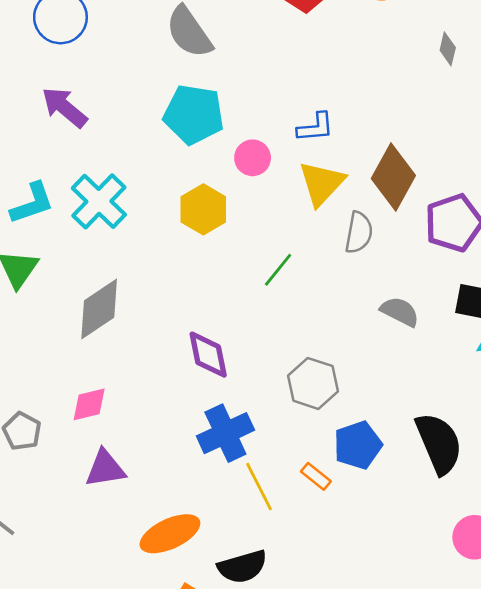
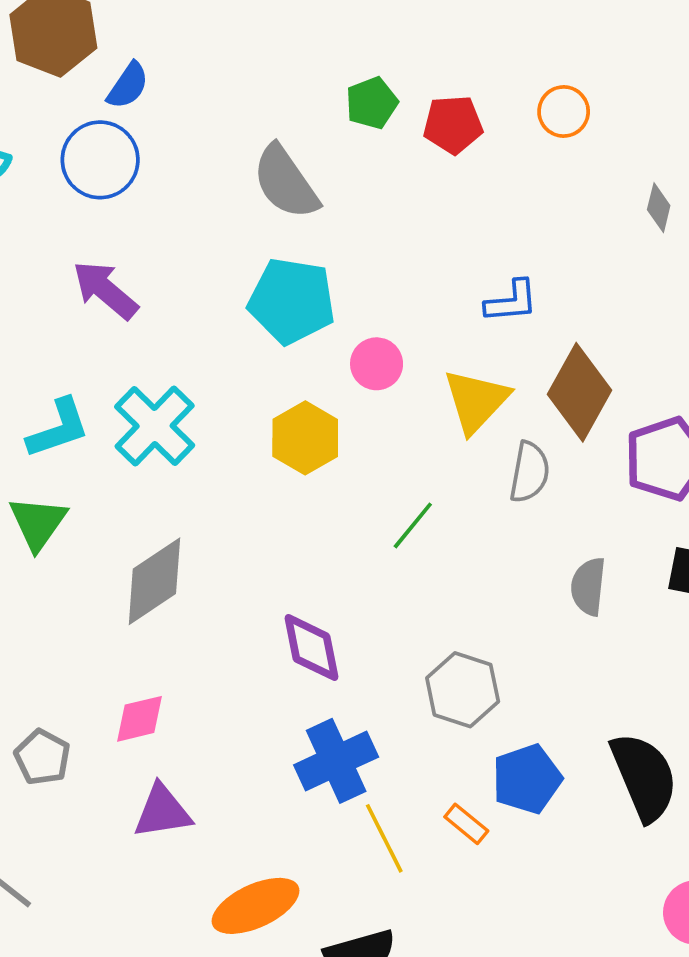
blue L-shape: (315, 127) -> (511, 301), moved
gray semicircle: (400, 312) -> (588, 586), turned -111

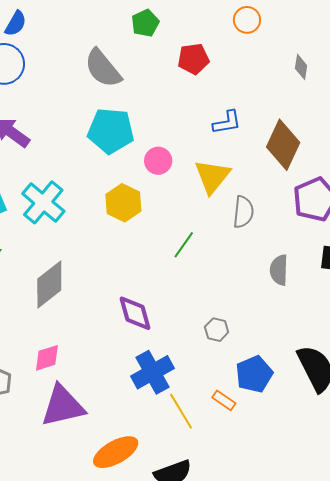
red pentagon: (453, 125) -> (193, 59), moved
brown diamond: (580, 392) -> (283, 145), moved
gray hexagon: (463, 690) -> (217, 330), size x0.6
purple triangle: (162, 812) -> (63, 406), size x1.4

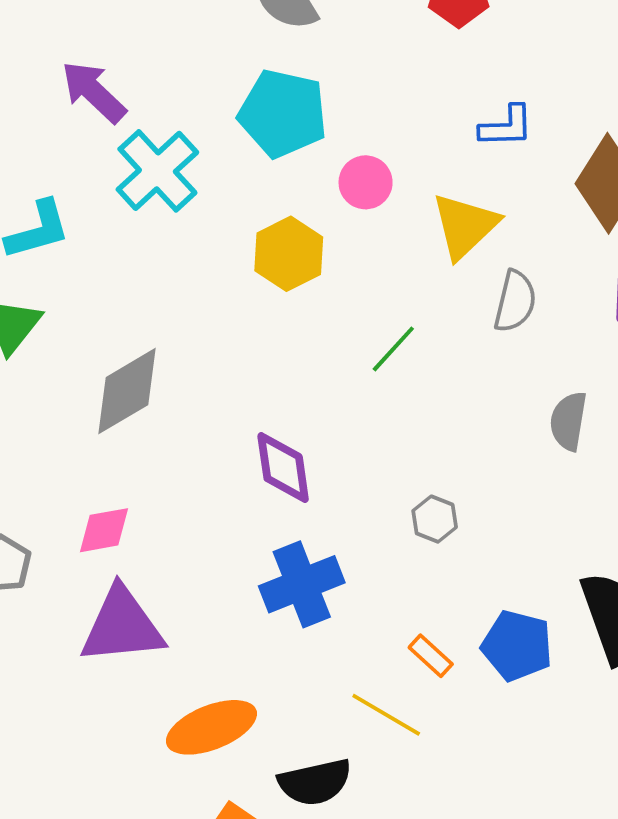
cyan cross: (43, 202) -> (157, 171), moved
blue pentagon: (254, 374) -> (517, 646), moved, turned 30
yellow line: (181, 411) -> (386, 715), moved, turned -36

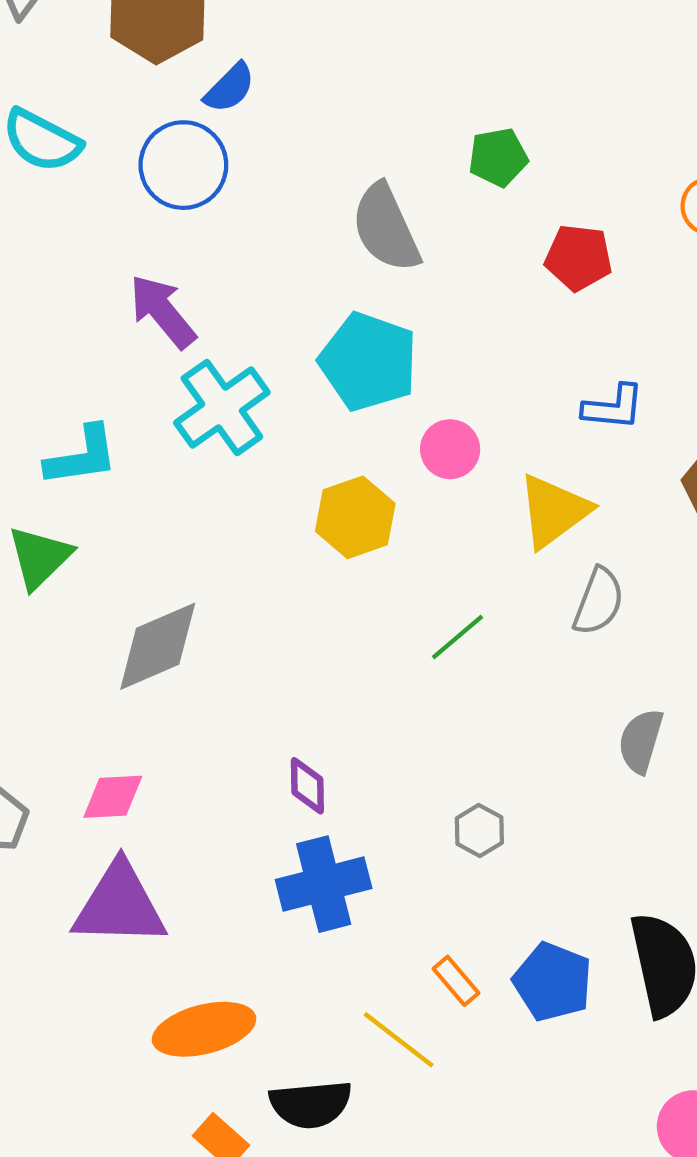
purple diamond: (283, 468) -> (307, 786), moved, size x0.7

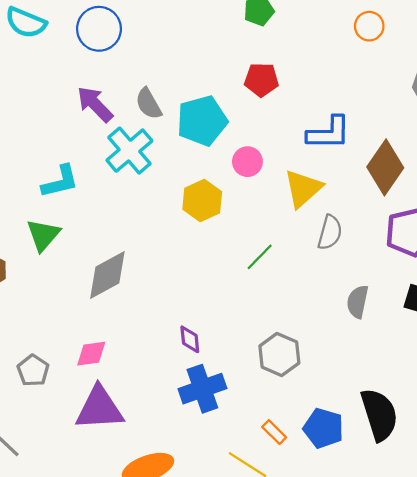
gray semicircle: (386, 228) -> (149, 104), moved, size x0.7
red pentagon: (579, 258) -> (261, 80), moved
cyan pentagon: (368, 362) -> (202, 121), turned -30
blue L-shape: (613, 407) -> (329, 133), size x1.4
gray hexagon: (479, 831) -> (279, 354), size x1.6

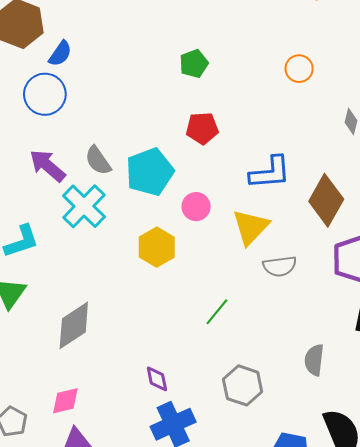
gray semicircle: (330, 232) -> (280, 266), turned 72
green line: (260, 257) -> (217, 312), moved
gray semicircle: (358, 302) -> (314, 360), moved

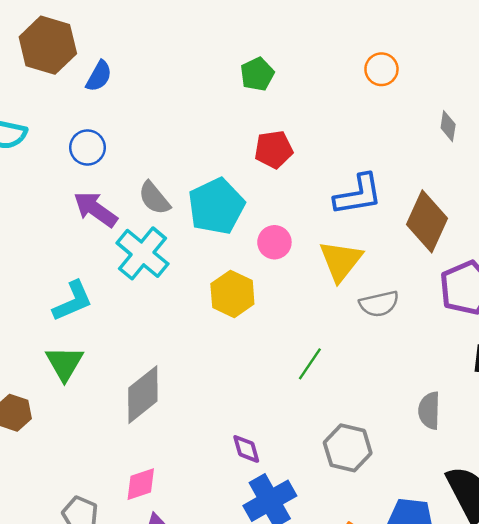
blue circle: (45, 94) -> (87, 147), moved, size x0.7

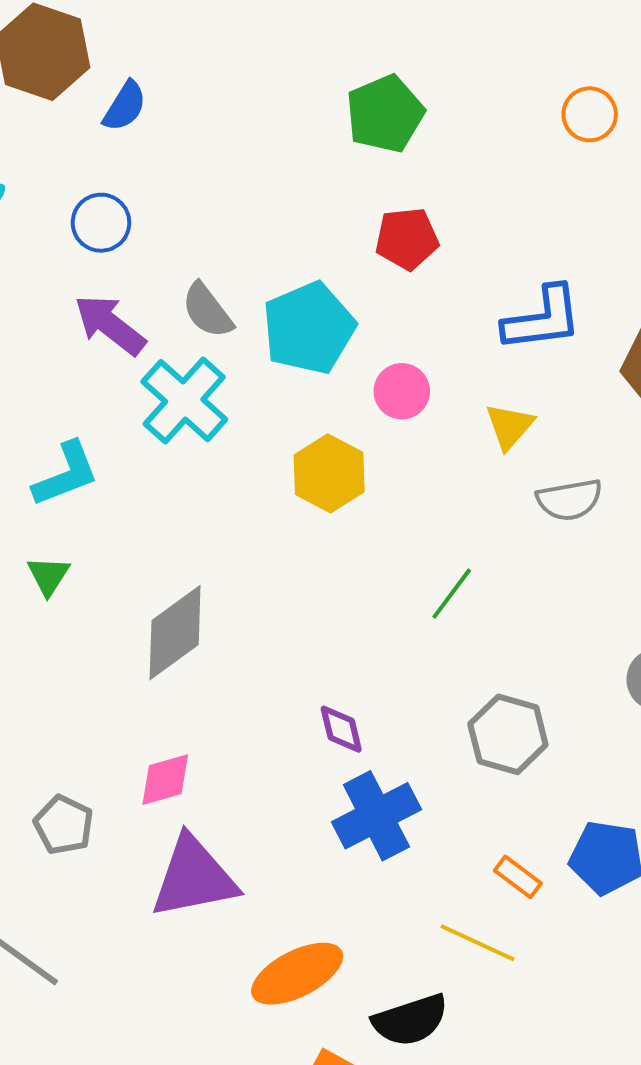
green pentagon: (257, 74) -> (385, 114), size x1.4
yellow triangle: (341, 261) -> (510, 426), size x0.7
green triangle: (64, 363) -> (48, 576), size x0.7

